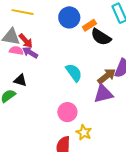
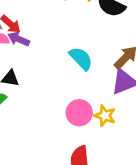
yellow star: (84, 132) -> (105, 116), moved

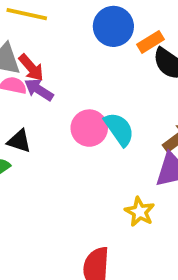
pink circle: (79, 113) -> (89, 128), moved

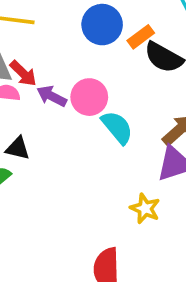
purple arrow: (39, 90) -> (52, 96), moved
pink circle: (89, 128) -> (89, 97), moved

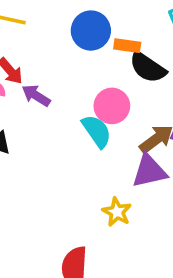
orange rectangle: (141, 37) -> (127, 46), turned 40
pink circle: (89, 97) -> (112, 106), moved

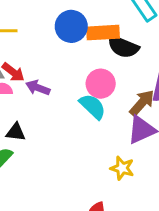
orange rectangle: (127, 46) -> (103, 33), size x1.5

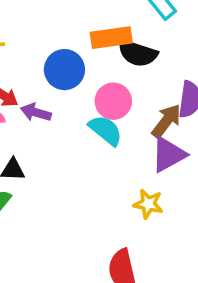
blue circle: (71, 26) -> (64, 70), moved

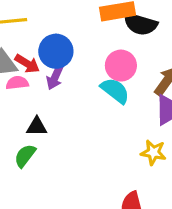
blue circle: (64, 70) -> (56, 51), moved
purple arrow: (36, 112) -> (55, 77), turned -80

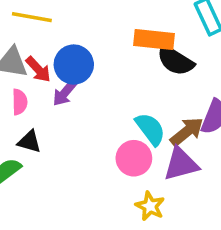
pink circle: (121, 66) -> (134, 158), moved
pink semicircle: (17, 83) -> (20, 102), moved, turned 80
cyan semicircle: (115, 91) -> (150, 129), moved

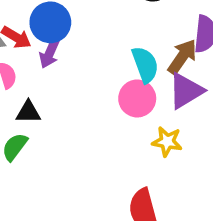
cyan semicircle: (150, 129) -> (145, 65), turned 33

